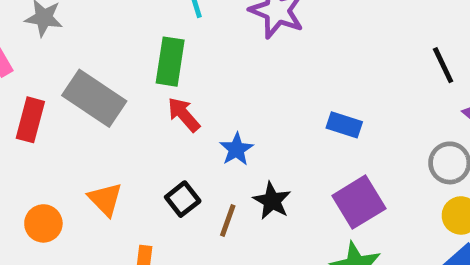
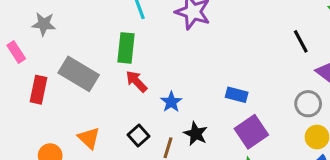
blue rectangle: (344, 125) -> (237, 95), moved

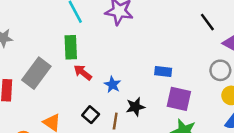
gray rectangle: (79, 74) -> (36, 73), turned -76
purple square: (251, 132) -> (179, 99), turned -35
black star: (196, 134) -> (135, 107), turned -30

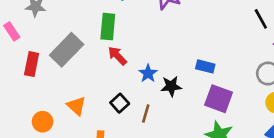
black star: (135, 107) -> (171, 86), moved

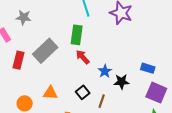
orange triangle: (76, 106) -> (50, 93), turned -42

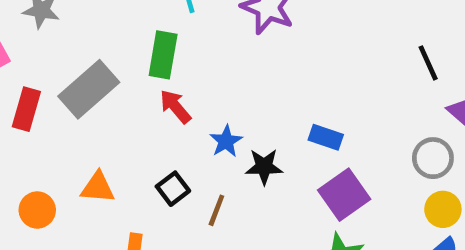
purple square: (156, 93) -> (344, 195), turned 30

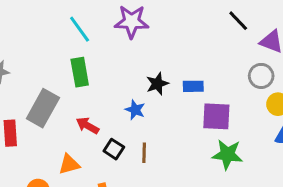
red arrow: (175, 107) -> (87, 126), moved
black star: (264, 167) -> (157, 84), moved
purple square: (344, 195) -> (216, 116), turned -32

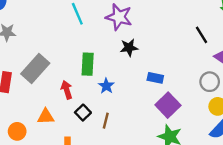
green rectangle: (80, 72) -> (88, 64), moved
black star: (157, 84) -> (129, 48), moved
purple square: (216, 116) -> (168, 105), turned 30
red arrow: (87, 126) -> (67, 90), turned 30

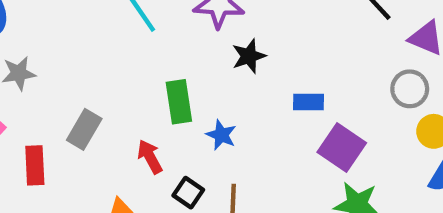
gray rectangle: (35, 69) -> (84, 129), size x0.7

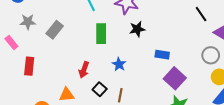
green rectangle: (179, 102) -> (101, 34), moved
gray rectangle: (84, 129) -> (55, 30), moved
red arrow: (150, 157) -> (84, 70), turned -140

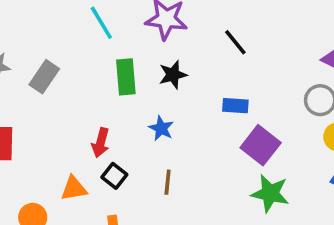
black line: (201, 14) -> (235, 42), moved
black star: (137, 29) -> (173, 75), moved
black square: (100, 89) -> (114, 176), moved

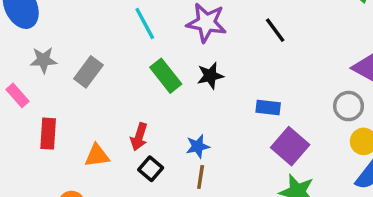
black line: (235, 42) -> (275, 30), moved
green rectangle: (126, 77) -> (166, 76), turned -36
blue star: (161, 128) -> (198, 146), moved, turned 30
orange triangle: (74, 188) -> (97, 156), moved

